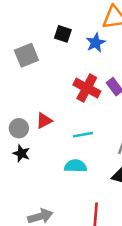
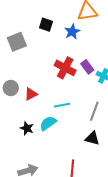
gray circle: (19, 128) -> (11, 88), moved
black star: (21, 153) -> (27, 128), moved
cyan semicircle: (75, 166) -> (48, 123), moved, turned -36

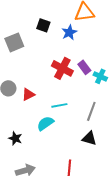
black star: (27, 128) -> (15, 138), moved

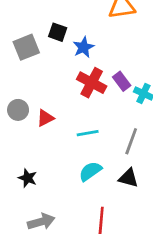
black square: (43, 25) -> (58, 32), moved
blue star: (69, 32) -> (83, 47), moved
cyan semicircle: (45, 123) -> (90, 171), moved

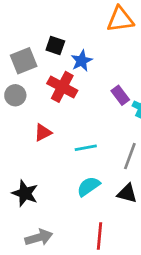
red cross: (92, 83) -> (62, 87), moved
gray circle: (18, 110) -> (15, 95), moved
black star: (28, 178) -> (25, 193), size x1.4

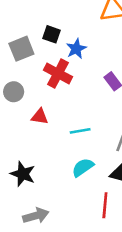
gray circle: (15, 95) -> (14, 92), moved
red triangle: (43, 133) -> (40, 117), turned 36
red line: (100, 236) -> (105, 205), moved

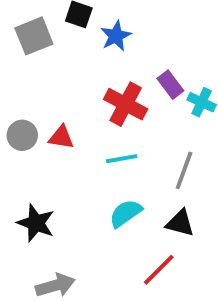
red cross: (58, 73) -> (126, 104), moved
gray circle: (14, 92) -> (22, 135), moved
red line: (105, 205) -> (159, 270), turned 40

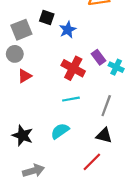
gray circle: (22, 135) -> (15, 54), moved
red triangle: (61, 137) -> (25, 76), moved, turned -40
cyan semicircle: (126, 213) -> (60, 131), moved

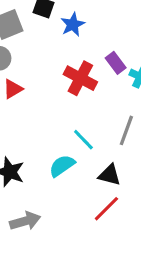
cyan line: (71, 99) -> (83, 140), moved, turned 56
black triangle: (104, 135) -> (110, 175), moved

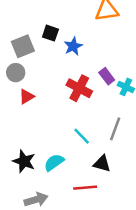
cyan semicircle: (62, 166) -> (54, 162), moved
red line: (106, 209) -> (85, 188), moved, turned 40

